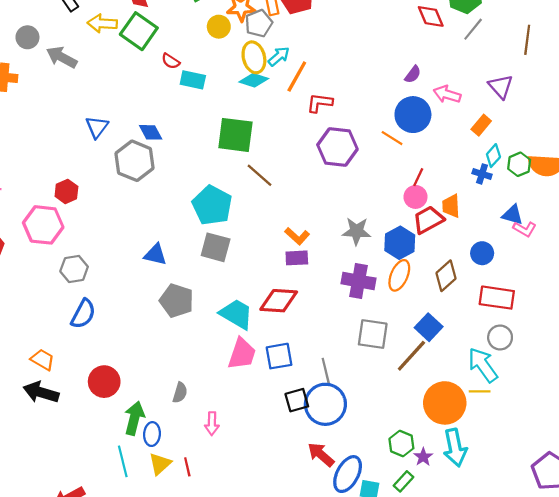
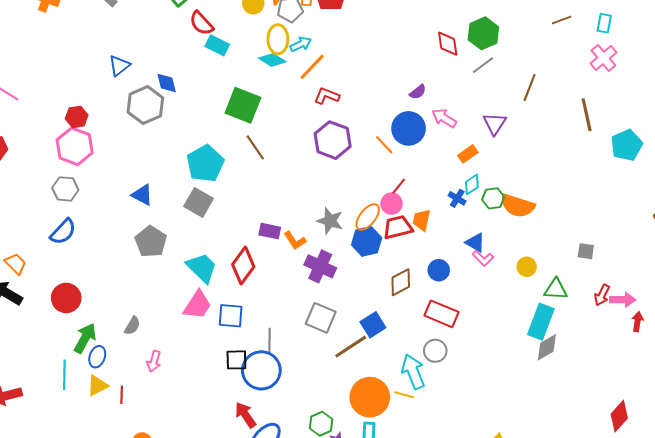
red semicircle: (171, 61) -> (202, 23), size x1.5
pink hexagon: (43, 225) -> (75, 146), moved
orange L-shape: (297, 236) -> (295, 240), moved
orange ellipse: (399, 275) -> (368, 217), moved
red diamond: (279, 301) -> (243, 266), turned -72

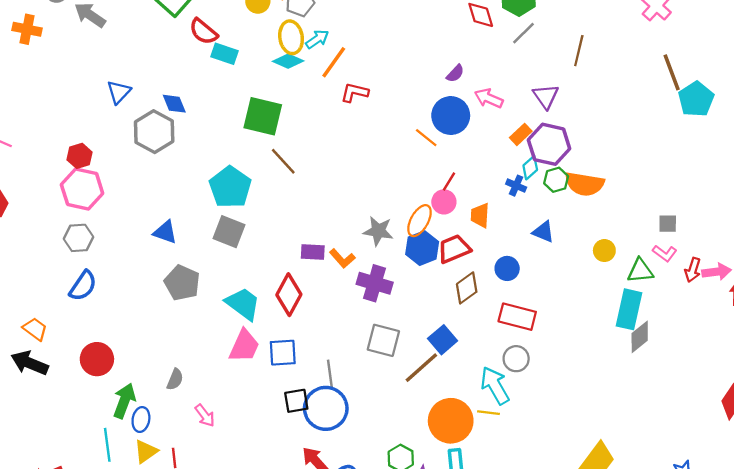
brown line: (587, 115) -> (672, 72), moved
purple hexagon: (333, 140) -> (549, 144), moved
red trapezoid: (398, 227) -> (454, 249), moved
pink L-shape: (483, 258) -> (665, 253), moved
pink arrow: (154, 361) -> (205, 415), turned -45

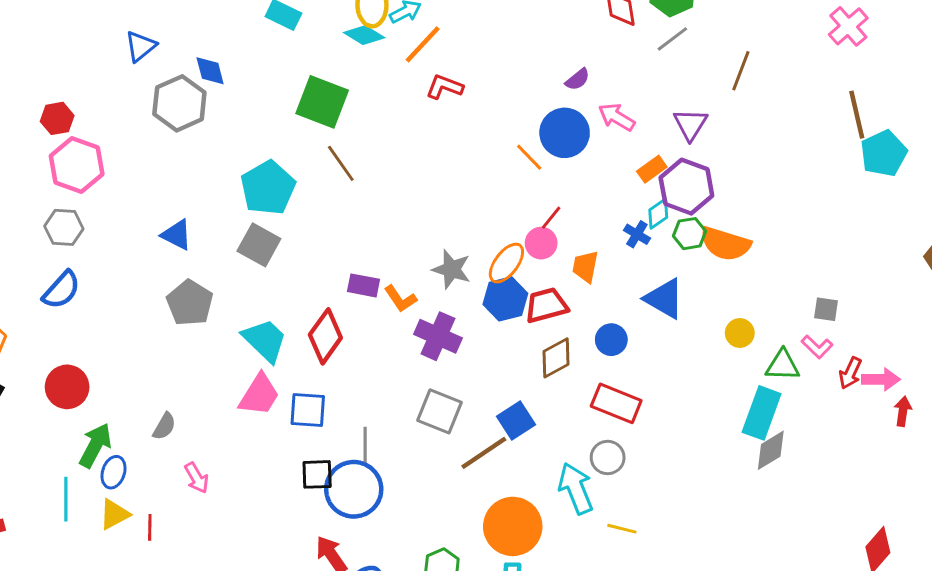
red hexagon: (79, 156) -> (57, 118), moved
blue triangle: (543, 232) -> (664, 299), size x1.4
yellow line: (489, 413) -> (622, 529), moved

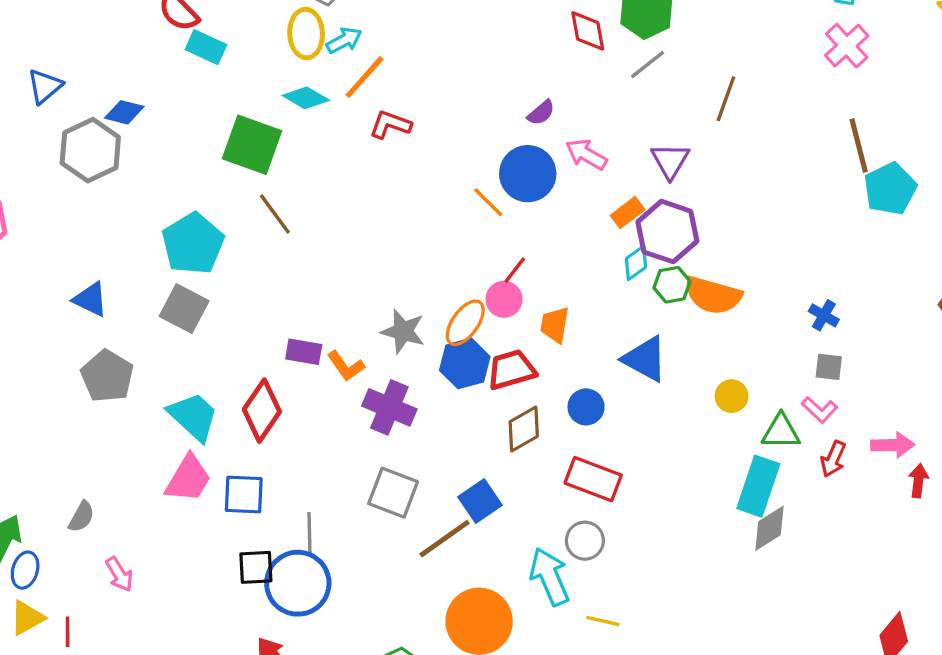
cyan diamond: (364, 35) -> (306, 98), moved
blue diamond: (210, 71) -> (124, 112), turned -60
blue cross: (637, 234) -> (824, 315), moved
red arrow: (850, 373) -> (833, 459), moved

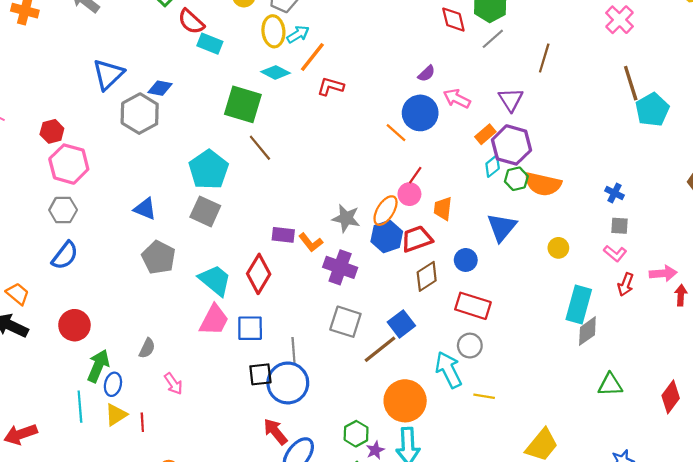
blue triangle: (45, 86) -> (108, 74), size x1.4
blue triangle: (645, 359) -> (502, 227), turned 44
green triangle: (781, 432) -> (610, 385), moved

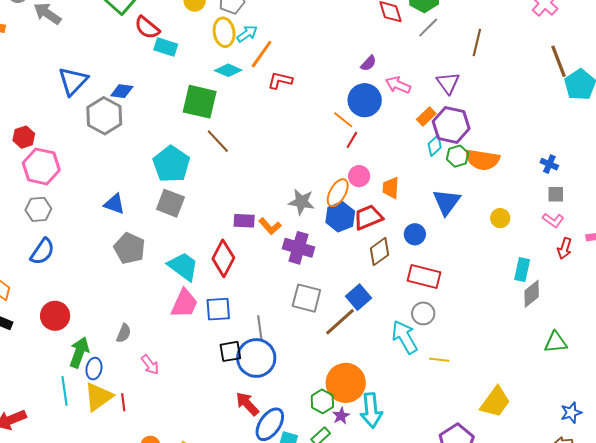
red line: (415, 175) -> (352, 140), moved
cyan rectangle: (579, 304) -> (522, 270), size x0.7
orange circle: (405, 401) -> (346, 383), moved
yellow triangle: (116, 415) -> (98, 397), size x1.4

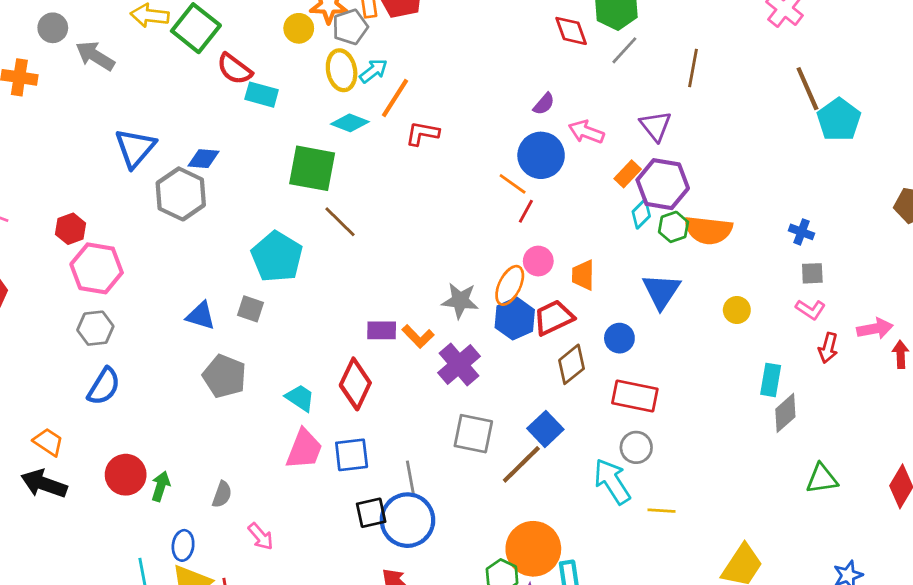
gray square: (170, 203) -> (250, 309), moved, size x0.7
purple cross: (299, 248) -> (459, 365), turned 36
cyan trapezoid: (183, 266) -> (300, 398), size x0.7
green arrow: (79, 352) -> (161, 486), moved, size x0.7

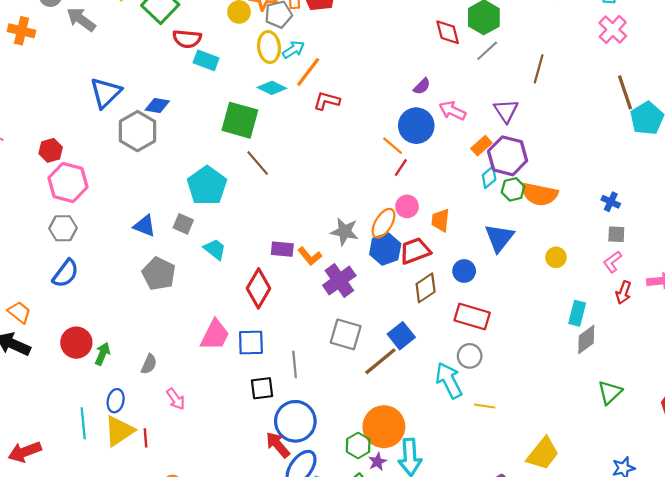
red semicircle: (234, 69) -> (187, 39), turned -36
pink L-shape: (810, 309) -> (612, 262), turned 105
cyan trapezoid: (300, 398) -> (215, 249), moved
green triangle: (822, 479) -> (610, 392), turned -40
blue circle: (407, 520) -> (295, 421), moved

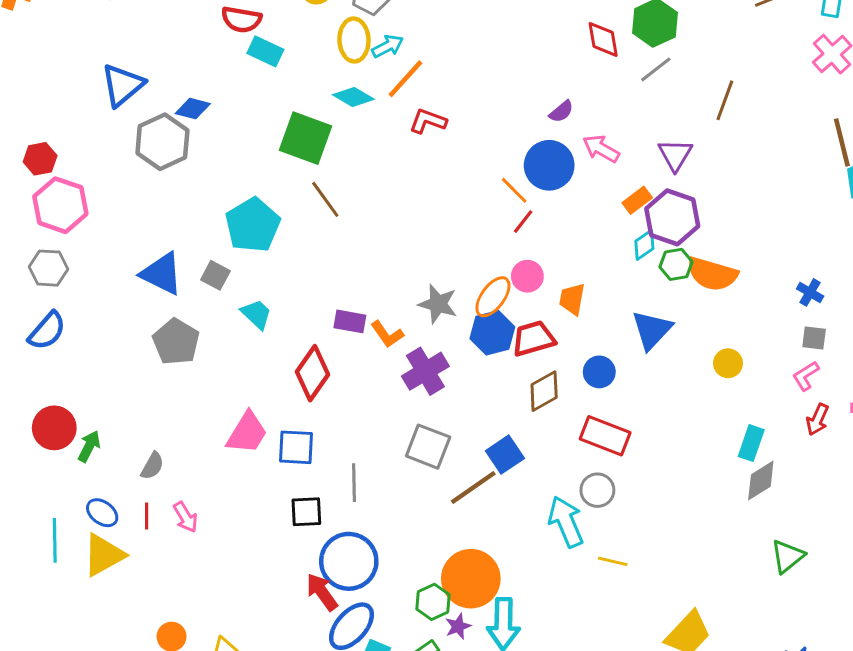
blue triangle: (145, 226) -> (162, 274), size x1.4
blue ellipse: (116, 401) -> (102, 513), turned -70
red line: (145, 438) -> (147, 516), moved

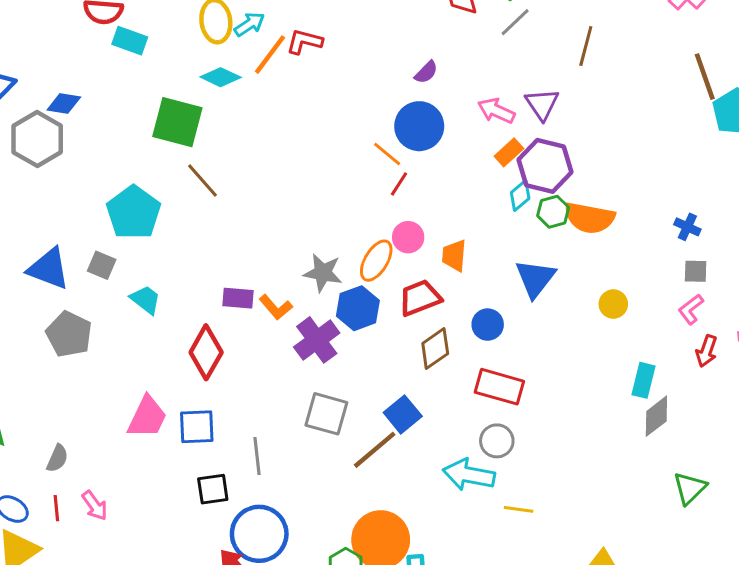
red L-shape: (428, 121) -> (304, 42), moved
pink arrow: (601, 149) -> (496, 111), moved
blue hexagon: (492, 333) -> (358, 308), moved
cyan arrow: (566, 522) -> (469, 475), turned -51

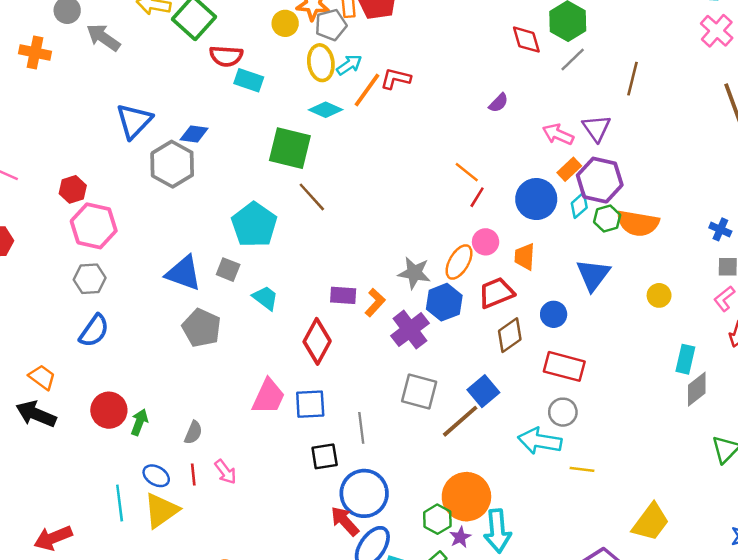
blue circle: (419, 126) -> (536, 199), moved
orange L-shape: (276, 307) -> (375, 303), turned -96

